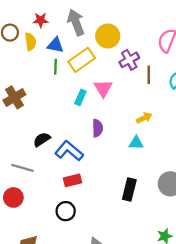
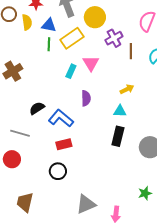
black rectangle: (129, 190) -> (118, 136), moved

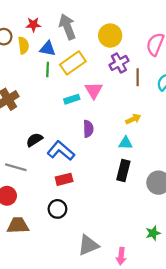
yellow circle: (95, 17) -> (110, 36), moved
cyan rectangle: (71, 71) -> (72, 99), turned 48
brown trapezoid: (25, 202) -> (18, 225), moved, turned 75

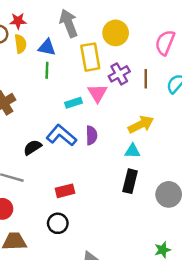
red star: (33, 25) -> (18, 21), moved
yellow rectangle: (73, 63) -> (90, 57), moved, turned -65
purple cross: (119, 63) -> (119, 74), moved
yellow arrow: (133, 119) -> (141, 125), size x1.5
blue L-shape: (61, 151) -> (61, 135), moved

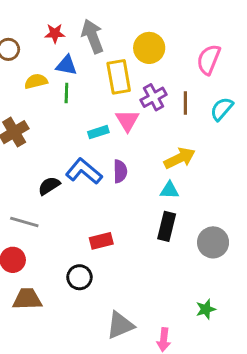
red star: (18, 21) -> (55, 33), moved
yellow semicircle: (20, 44) -> (36, 81), moved, turned -96
red rectangle: (65, 191) -> (101, 241), moved

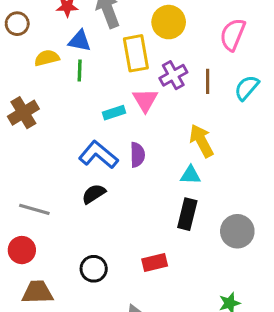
yellow arrow: (180, 158) -> (201, 141), turned -92
black semicircle: (49, 186) -> (94, 194), moved
red rectangle: (101, 241) -> (155, 263), moved

